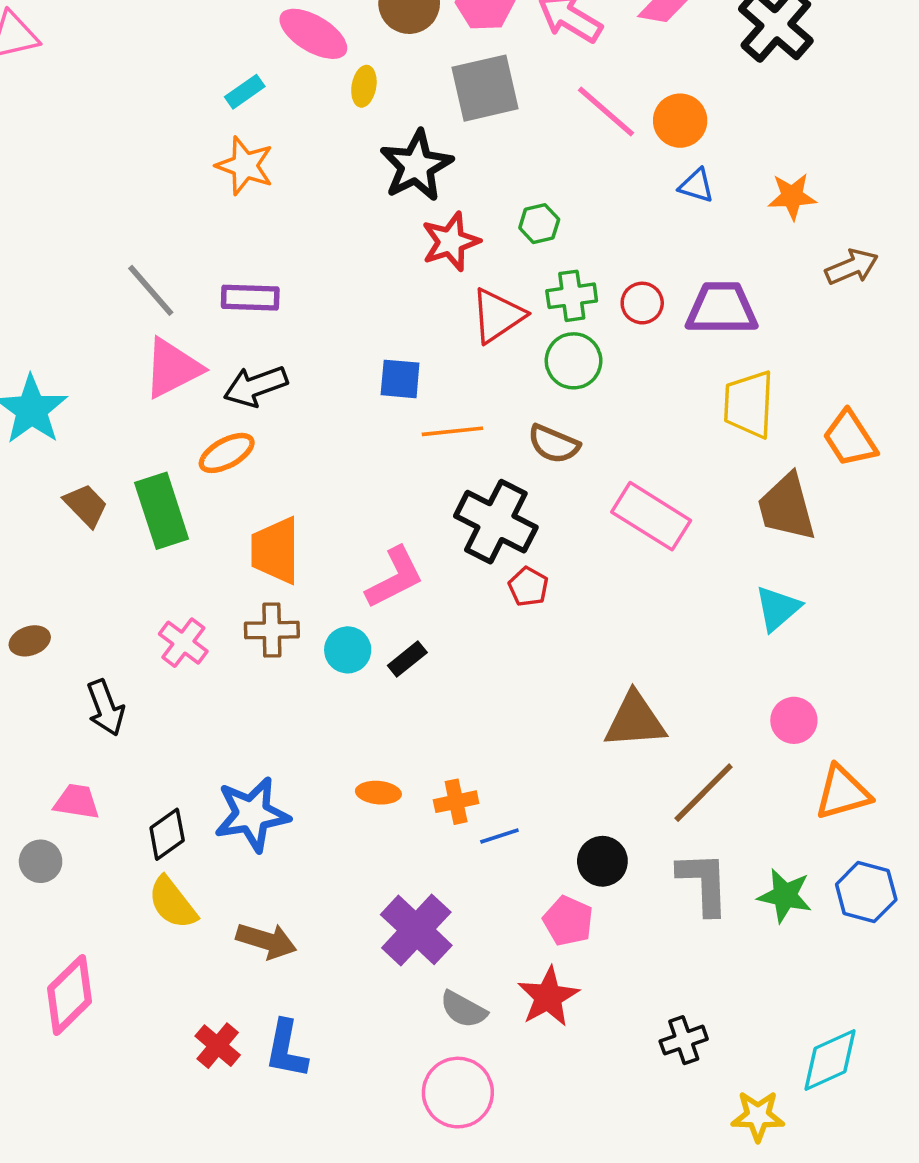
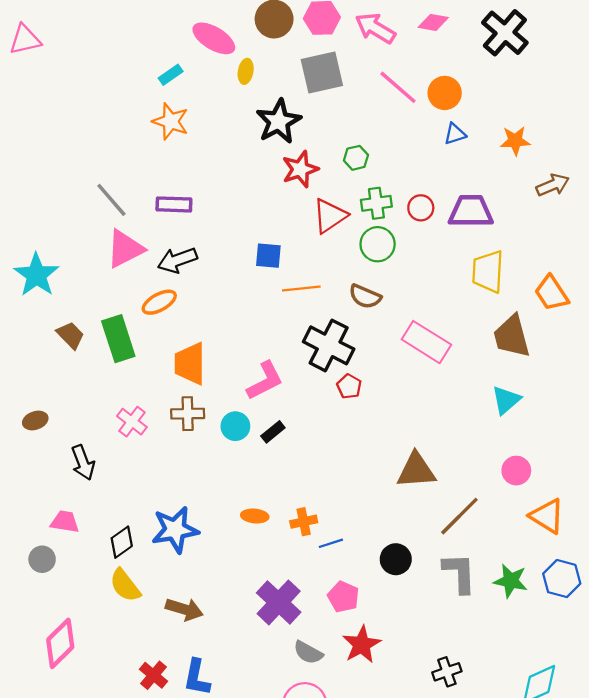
blue triangle: (696, 186) -> (455, 134), turned -35
orange triangle: (843, 793) -> (547, 516), turned 48
pink pentagon: (568, 921) -> (343, 597), moved

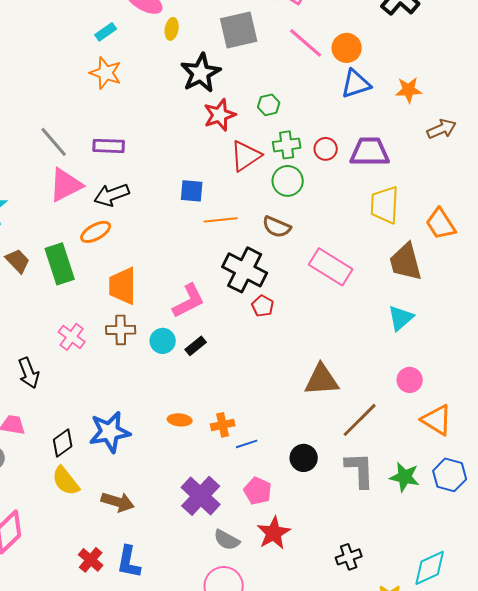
blue triangle: (455, 134) -> (356, 84), size x1.5

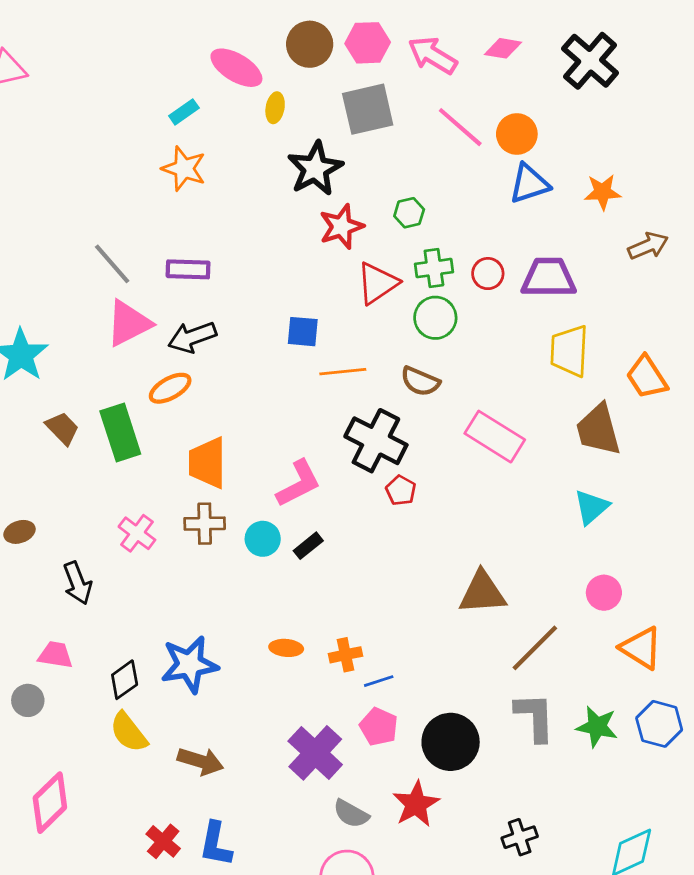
black circle: (304, 458) -> (451, 742), moved, size x1.5
pink pentagon: (258, 491) -> (379, 727), moved

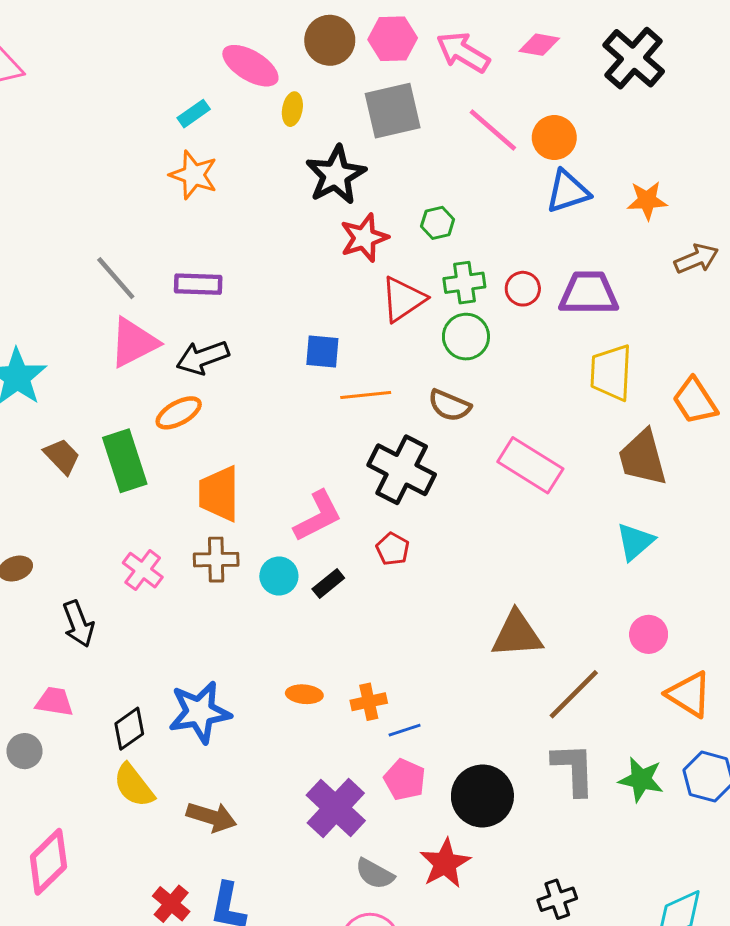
red pentagon: (401, 490) -> (393, 549), moved

